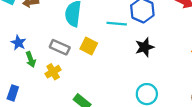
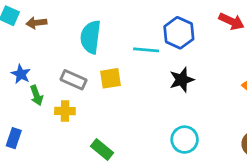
yellow square: (89, 46) -> (111, 78), turned -36
yellow cross: (53, 72) -> (65, 111), turned 32

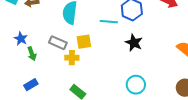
black star: (182, 80) -> (134, 43), turned -30
yellow cross: (65, 111) -> (72, 58), moved
blue rectangle: (14, 138) -> (31, 85), moved, turned 40

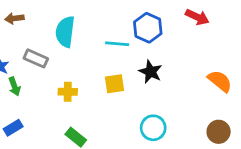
yellow square: (84, 42) -> (114, 84), moved
gray rectangle: (58, 43) -> (36, 58), moved

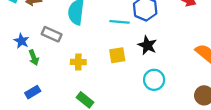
cyan circle: (153, 128) -> (154, 80), moved

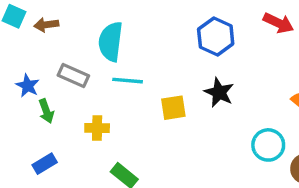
cyan line: (120, 22) -> (128, 81), moved
yellow cross: (78, 62) -> (97, 128), moved
cyan circle: (154, 80) -> (268, 145), moved

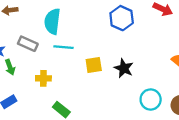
black star: (219, 92) -> (124, 68), moved
cyan circle: (268, 145) -> (151, 100), moved

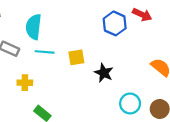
blue hexagon: (122, 18) -> (115, 23), moved
yellow square: (94, 65) -> (76, 57), moved

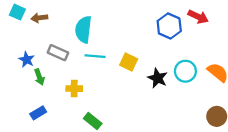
yellow square: (76, 57) -> (129, 62), turned 35
cyan circle: (130, 103) -> (185, 71), moved

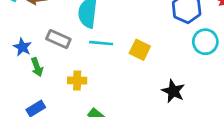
cyan circle: (185, 71) -> (205, 42), moved
black star: (158, 78) -> (173, 91), moved

